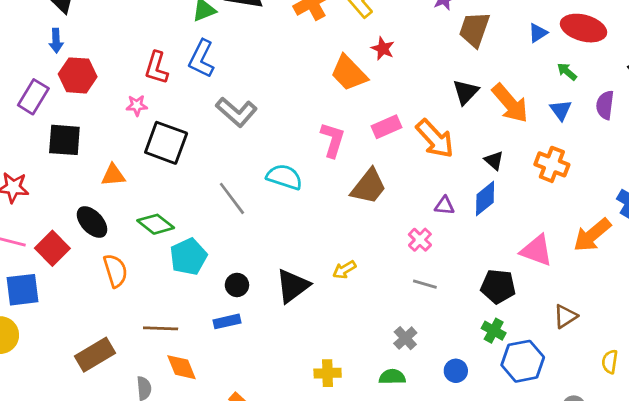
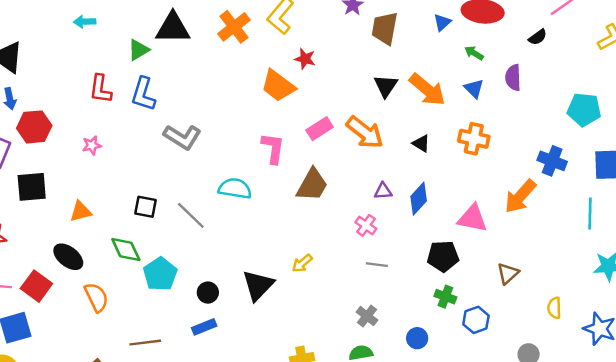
red L-shape: (156, 68) -> (100, 89), moved
black square: (166, 143) -> (146, 207), moved, size x0.6
blue diamond: (485, 199) -> (419, 199), moved
green diamond: (156, 224) -> (126, 250), turned 36
blue hexagon: (523, 361) -> (476, 320), size x0.7

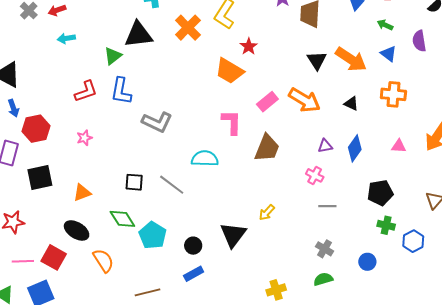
red star: (305, 59) -> (249, 46), turned 30
red L-shape: (100, 89) -> (86, 91), turned -110
pink triangle: (472, 218) -> (399, 146), moved, size x0.6

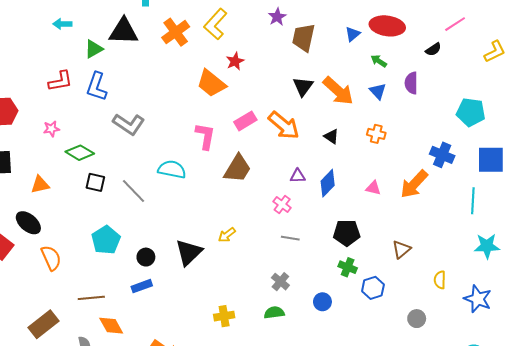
cyan arrow: (66, 38) -> (62, 24), moved
orange cross: (393, 94) -> (376, 134), size x0.7
green diamond: (122, 219) -> (80, 153), moved, turned -36

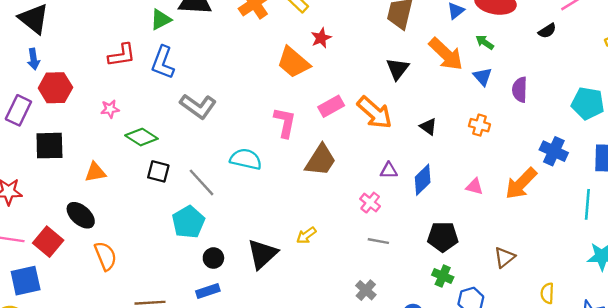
purple semicircle: (411, 83) -> (520, 90), moved
orange arrow: (338, 91) -> (446, 54), moved
cyan pentagon: (106, 240) -> (188, 222), moved

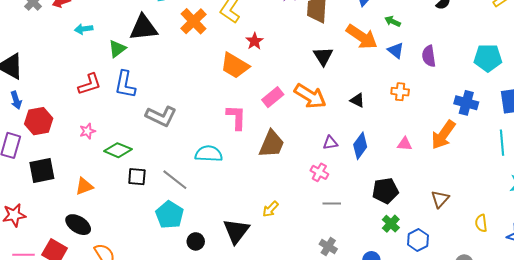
green cross: (443, 276) -> (391, 224), turned 30

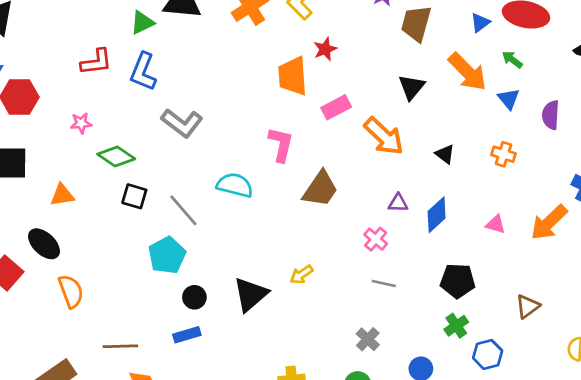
orange trapezoid: (235, 66) -> (293, 76), turned 44
pink rectangle: (273, 97) -> (336, 107), moved

